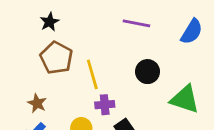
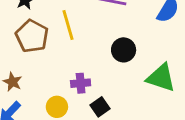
yellow line: (92, 74) -> (68, 25), moved

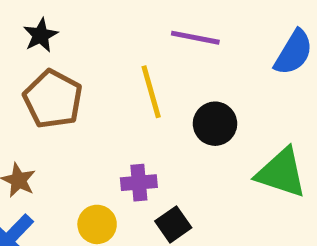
yellow line: (68, 25) -> (151, 92), moved

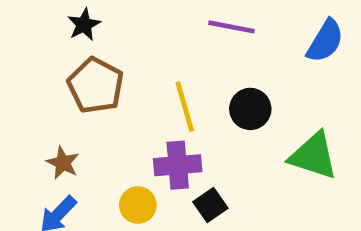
yellow line: (151, 92) -> (185, 107), moved
purple cross: (139, 183) -> (178, 165), size x1.4

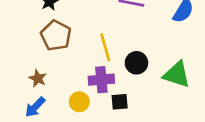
black circle: (250, 109) -> (136, 63), moved
black square: (210, 205) -> (120, 102), turned 30

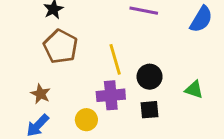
green triangle: (177, 74) -> (194, 90), size x0.6
black square: (120, 102) -> (150, 110), moved

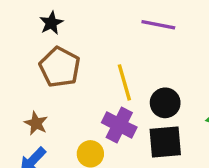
purple cross: (111, 95) -> (119, 125), turned 32
black square: (150, 110) -> (165, 142), size x1.5

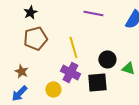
brown pentagon: (60, 67) -> (35, 38), turned 30
black circle: (165, 103) -> (107, 59), moved

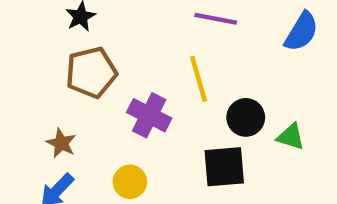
yellow line: (73, 47) -> (199, 79), moved
purple cross: (70, 72) -> (149, 115), moved

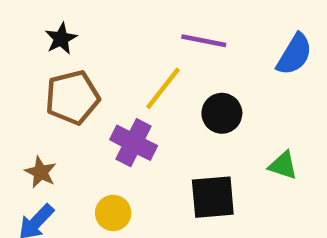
yellow line: (199, 79) -> (163, 88), moved, turned 54
black circle: (246, 117) -> (222, 113), moved

